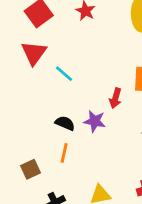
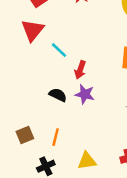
red arrow: (115, 98) -> (80, 70), moved
orange line: (64, 153) -> (56, 137), moved

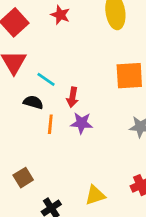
black semicircle: (58, 95) -> (33, 102), moved
orange line: (56, 137) -> (50, 124), moved

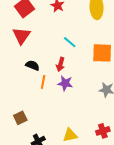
cyan line: (46, 79) -> (70, 42), moved

